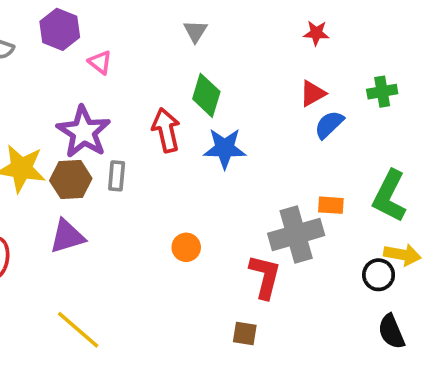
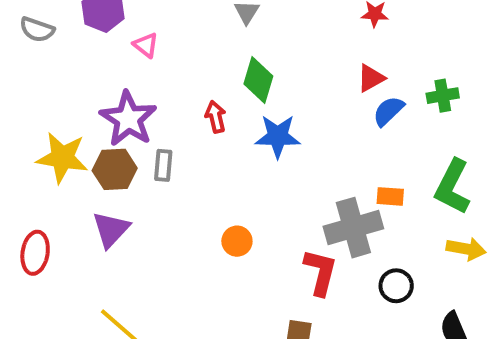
green cross: (382, 92) -> (443, 96), moved
red arrow: (166, 130) -> (216, 117), size x0.7
purple triangle: (67, 236) -> (111, 229), turned -30
black circle: (379, 275) -> (396, 286), moved

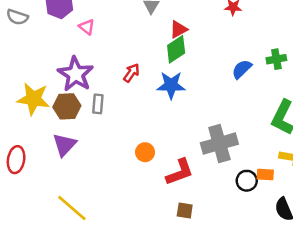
red triangle: (371, 78) -> (178, 29), moved
green diamond: (258, 80) -> (176, 49), moved, turned 40
red arrow: (216, 117) -> (131, 73), turned 48
orange rectangle: (390, 196) -> (265, 175), moved
red L-shape: (320, 272) -> (180, 172), moved, turned 56

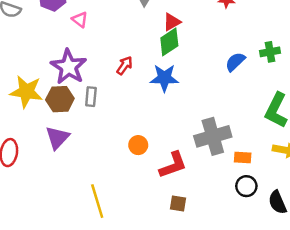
orange rectangle: (265, 175) -> (243, 158), moved
black circle: (247, 181) -> (246, 186), moved
yellow line: (72, 208) -> (97, 201), moved, turned 32

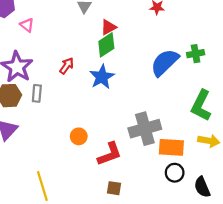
blue semicircle: (235, 62) -> (165, 62), size x1.6
blue star: (164, 78) -> (102, 77), turned -30
orange rectangle: (243, 158) -> (171, 147), size x1.6

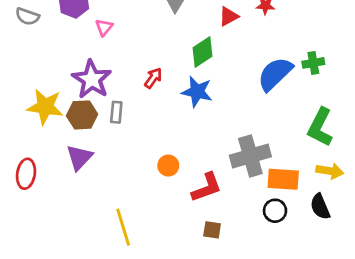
pink triangle: (27, 25) -> (104, 27), turned 32
red triangle: (108, 27) -> (228, 16), moved
blue star: (102, 77) -> (197, 92), turned -30
black circle: (175, 173) -> (275, 211), moved
black semicircle: (202, 187) -> (320, 207), moved

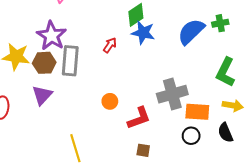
red arrow: (153, 78) -> (110, 45), moved
blue star: (197, 92) -> (143, 33), moved
gray rectangle: (116, 112) -> (70, 61), size x1.8

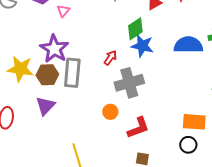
blue semicircle: (191, 32) -> (188, 45), turned 44
gray cross: (172, 94) -> (129, 83), moved

